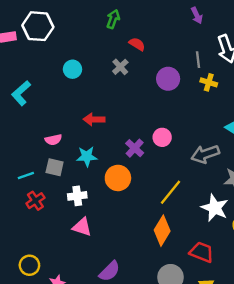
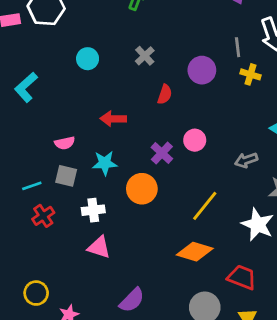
red semicircle: (137, 44) -> (165, 94), moved, turned 77
gray arrow: (205, 154) -> (246, 160), size x0.7
orange diamond: (162, 231) -> (195, 252), turned 76

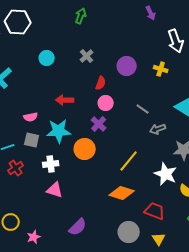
gray line: (238, 47) -> (143, 109), moved, turned -48
pink circle: (195, 140) -> (106, 103), moved
cyan star: (105, 163) -> (59, 131), size x1.4

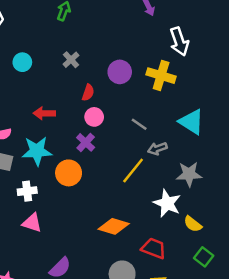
yellow cross: (161, 69) -> (161, 76), size x1.6
yellow line: (129, 161) -> (133, 170), moved

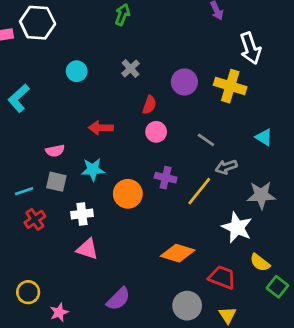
cyan triangle: (191, 122) -> (264, 137), size x0.6
purple cross: (86, 142) -> (166, 178), moved, turned -30
cyan star: (37, 151) -> (93, 170), size x0.7
yellow semicircle: (193, 224) -> (260, 263), moved

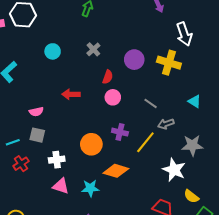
cyan star: (93, 170) -> (90, 188), moved
orange diamond: (178, 253) -> (116, 171), moved

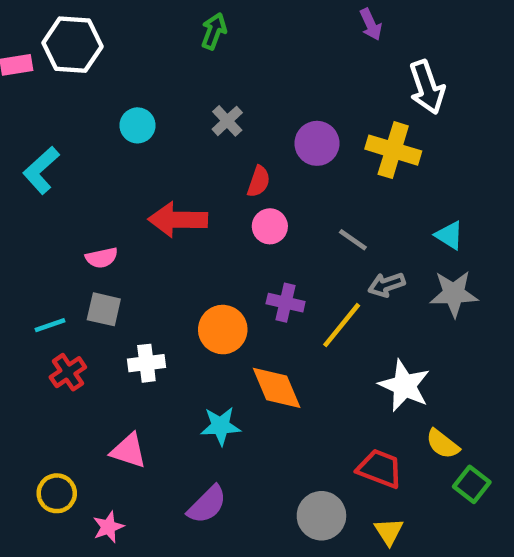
red arrow: (71, 94) -> (178, 220), size x1.4
gray star: (192, 145) -> (454, 294), moved
orange diamond: (116, 171) -> (277, 388), turned 50
pink triangle: (61, 186) -> (129, 451), moved

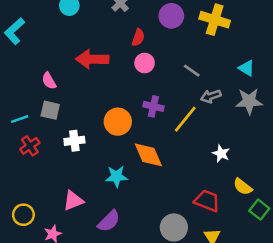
pink semicircle: (102, 258) -> (49, 81), turned 72
white star: (404, 386) -> (221, 154), size x0.6
pink triangle: (129, 451) -> (73, 201), moved, turned -40

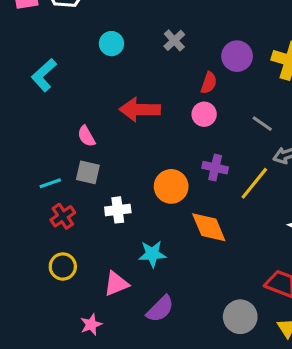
red semicircle: (138, 38) -> (209, 83), moved
cyan star: (116, 176) -> (152, 254), moved
yellow circle: (23, 215) -> (63, 267), moved

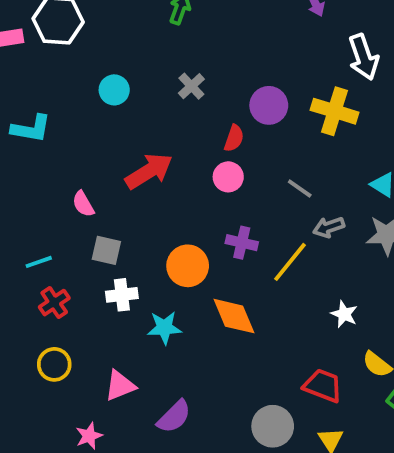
cyan L-shape: (44, 75) -> (31, 129), turned -128
red arrow: (140, 110) -> (149, 171), turned 147
gray square: (88, 172) -> (106, 250), moved
cyan star: (152, 254) -> (164, 328), moved

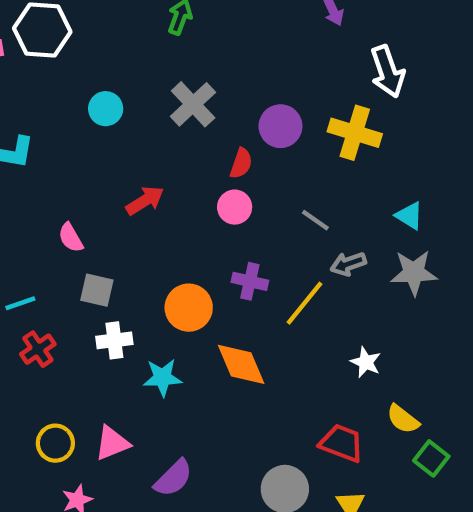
gray cross: (191, 86) -> (193, 104), size x1.5
red arrow: (149, 171) -> (145, 200), size x0.7
yellow circle: (54, 364) -> (55, 443), moved

